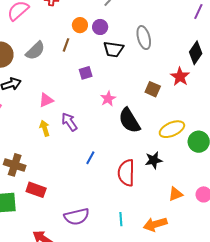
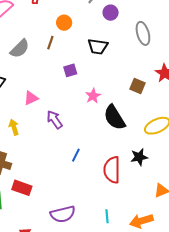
purple circle: (100, 27) -> (111, 13), moved
gray ellipse: (144, 38) -> (143, 33), moved
yellow arrow: (45, 128) -> (14, 127), moved

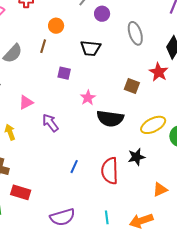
purple square: (70, 70) -> (64, 73), turned 32
black semicircle: (114, 118) -> (110, 118), turned -48
blue line: (76, 155) -> (74, 167), moved

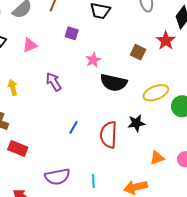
pink triangle: (26, 102) -> (30, 45), moved
cyan line: (107, 217) -> (93, 181), moved

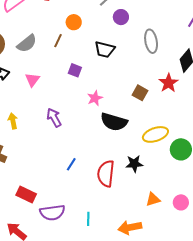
pink triangle: (30, 45) -> (32, 80), turned -35
red rectangle: (18, 148) -> (26, 195), moved

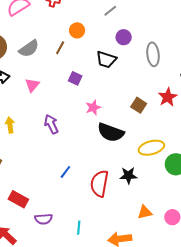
purple circle: (121, 17) -> (124, 37), moved
purple semicircle: (52, 213) -> (43, 219), size x0.7

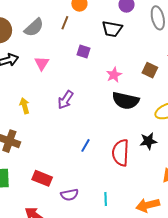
pink star: (93, 107) -> (114, 75), moved
purple arrow: (51, 124) -> (65, 100), turned -114

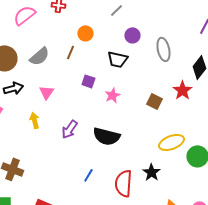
pink star: (114, 75) -> (112, 95), moved
black semicircle: (126, 101) -> (106, 136), moved
yellow arrow: (25, 106) -> (34, 120), moved
black star: (148, 141) -> (151, 172), turned -30

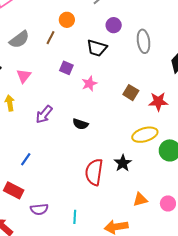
red star: (182, 90) -> (158, 102), moved, turned 30
black semicircle: (106, 136) -> (80, 124), size x0.6
blue line: (88, 175) -> (26, 159), moved

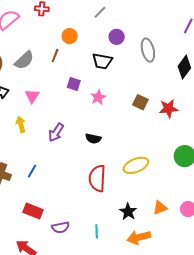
yellow ellipse: (145, 135) -> (136, 165), moved
blue line: (26, 159) -> (32, 171), moved
black star: (123, 163) -> (128, 212), moved
red semicircle: (94, 172) -> (97, 178), moved

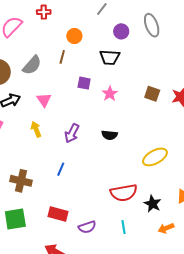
gray ellipse: (148, 50) -> (152, 25), moved
blue line: (32, 171) -> (61, 169), moved
red semicircle: (97, 178) -> (124, 193), moved, turned -96
orange arrow: (139, 237) -> (166, 228), size x0.7

